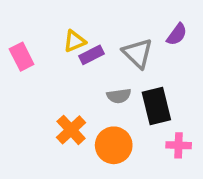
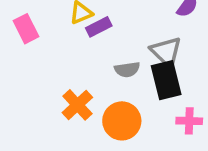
gray triangle: (138, 53) -> (166, 52), moved

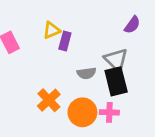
purple rectangle: (99, 27) -> (65, 41), turned -48
pink cross: (189, 121) -> (109, 112), moved

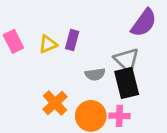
purple semicircle: (132, 25) -> (144, 23), size x1.5
yellow triangle: (52, 30) -> (48, 44), moved

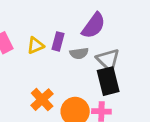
purple semicircle: (144, 23) -> (94, 26), moved
gray semicircle: (95, 74) -> (79, 53), moved

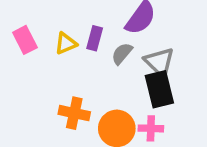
gray semicircle: (79, 53) -> (122, 54), turned 138
orange cross: (42, 100) -> (74, 113), turned -35

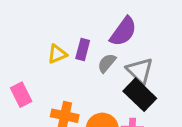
pink rectangle: (25, 40) -> (21, 95), moved
black rectangle: (159, 89) -> (140, 95), turned -32

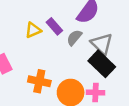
purple rectangle: (83, 50) -> (54, 26), turned -56

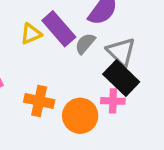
purple rectangle: (54, 26) -> (59, 29), size x1.5
pink cross: (96, 93) -> (113, 101), moved

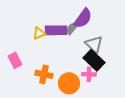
purple rectangle: (59, 29) -> (56, 30), turned -50
gray semicircle: (85, 44) -> (72, 28), moved

